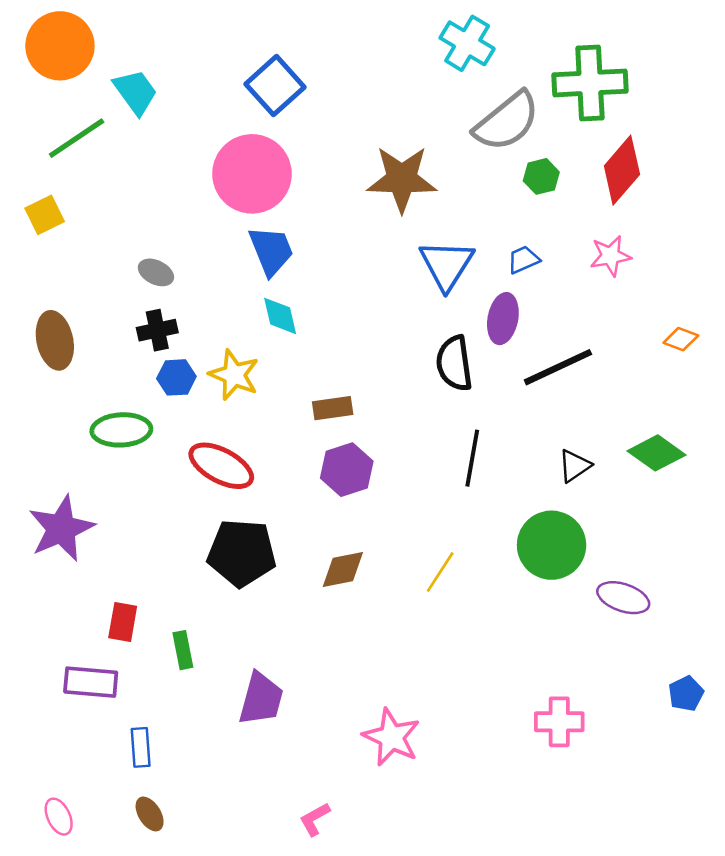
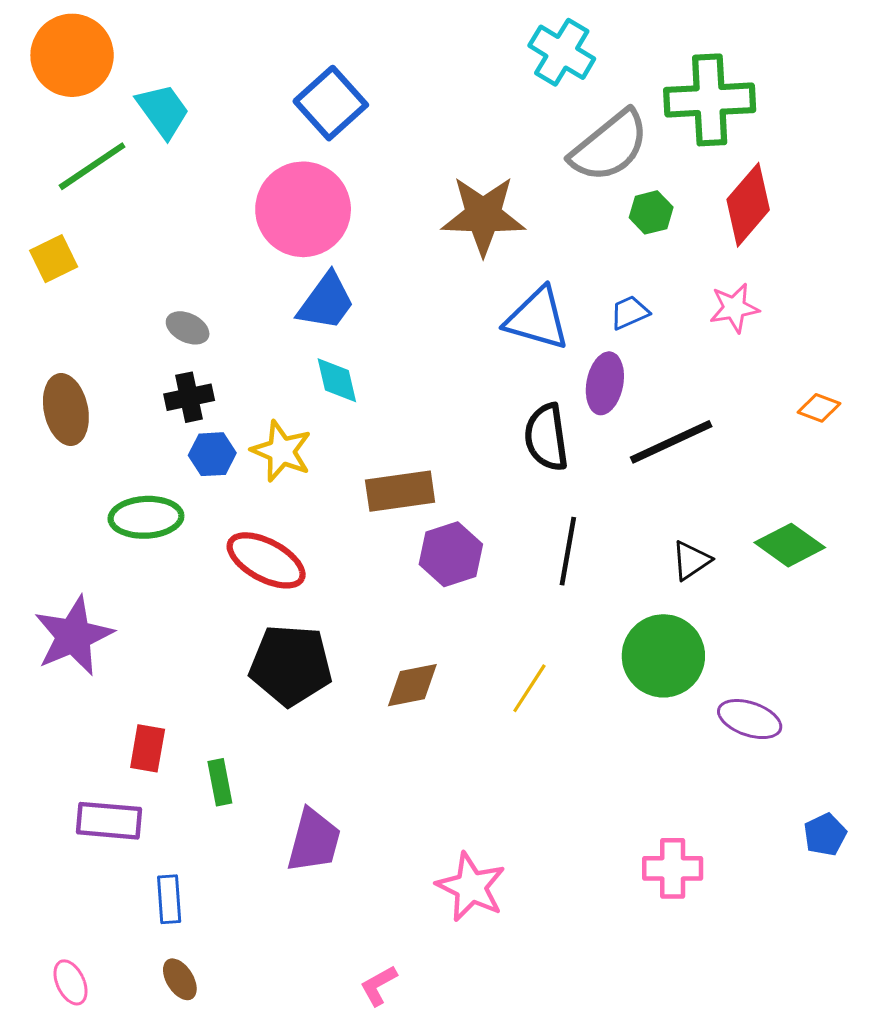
blue trapezoid: (271, 251) -> (326, 302), turned 58
blue triangle: (447, 265) -> (537, 319), turned -46
brown rectangle: (333, 408) -> (400, 491), size x1.4
purple hexagon: (347, 470) -> (451, 554), moved

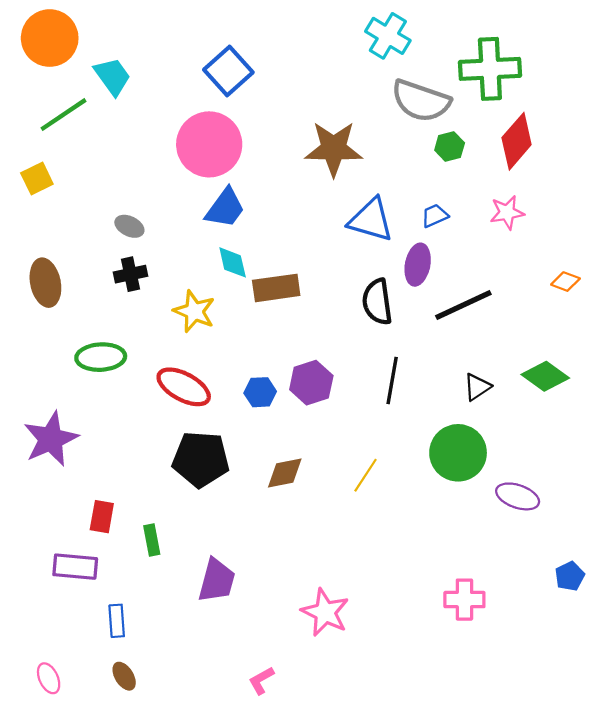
gray semicircle: (610, 146) -> (421, 101), turned 58
blue hexagon: (212, 454) -> (260, 392), moved
brown rectangle: (400, 491) -> (276, 288), moved

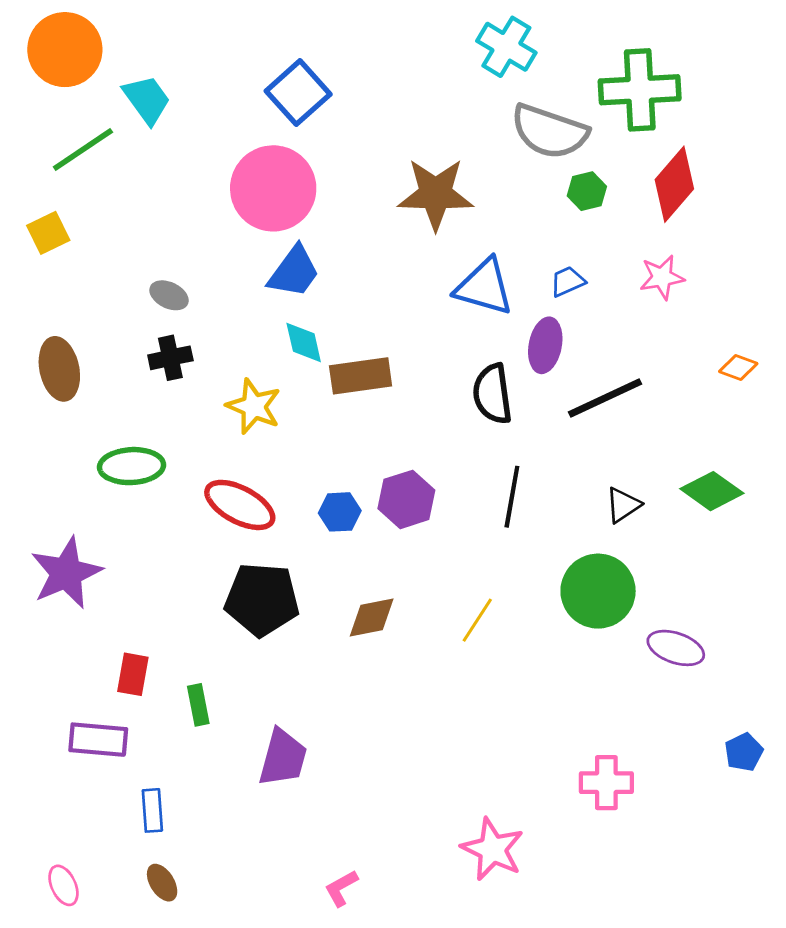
pink star: (325, 612) -> (493, 849), moved

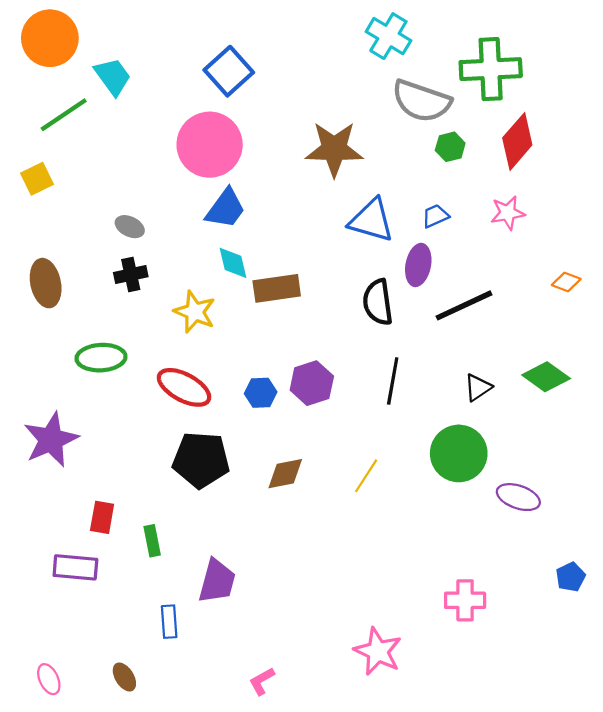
blue rectangle: (152, 810) -> (169, 622), moved

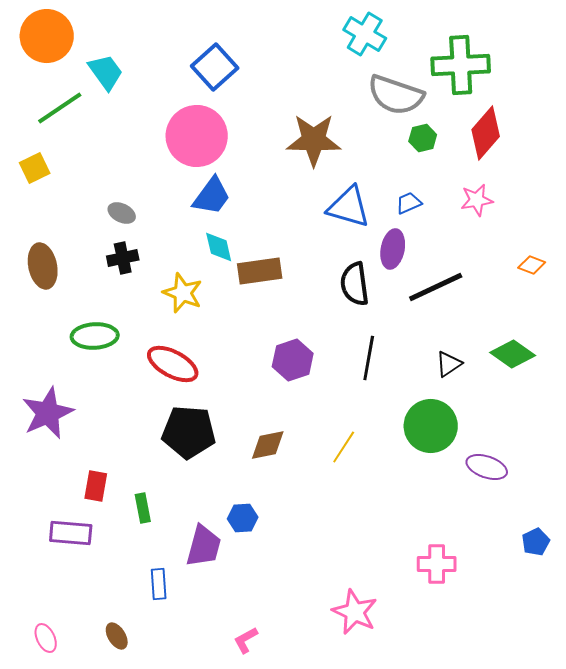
blue hexagon: (261, 393) -> (243, 518), moved

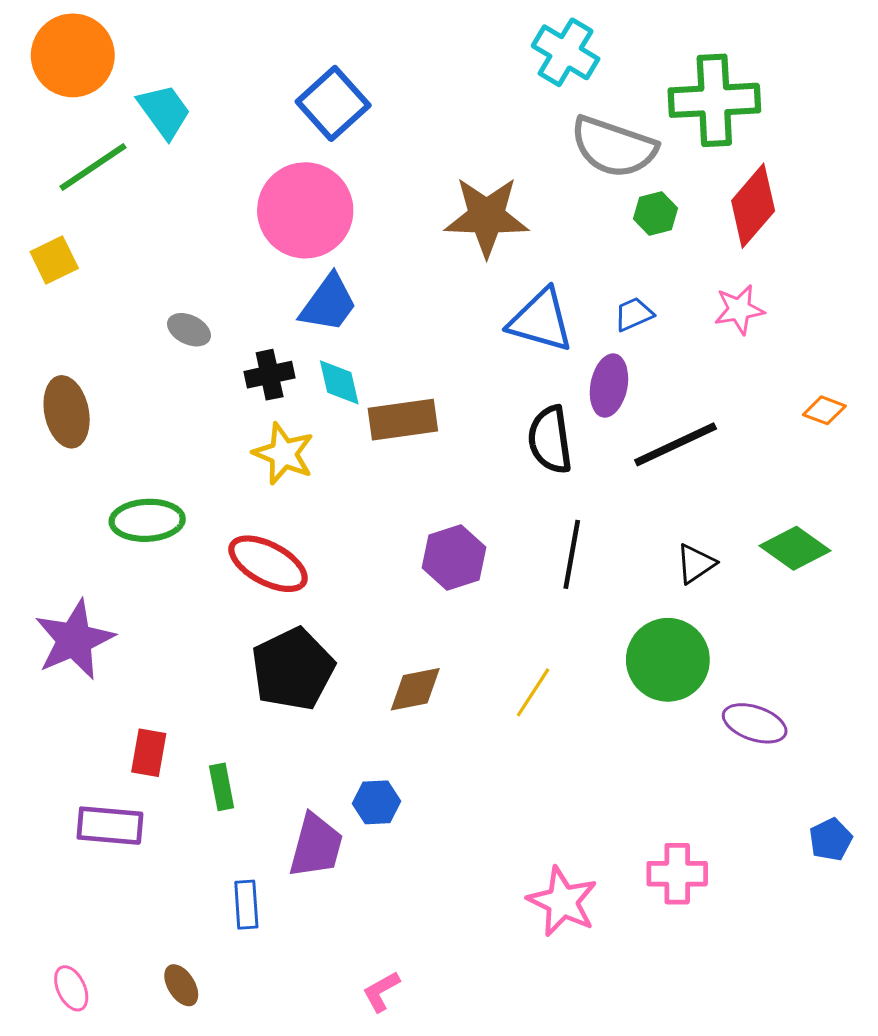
black cross: (123, 258) -> (270, 375), moved
black pentagon: (189, 432) -> (293, 669), turned -30
pink star: (355, 612) -> (562, 902), moved

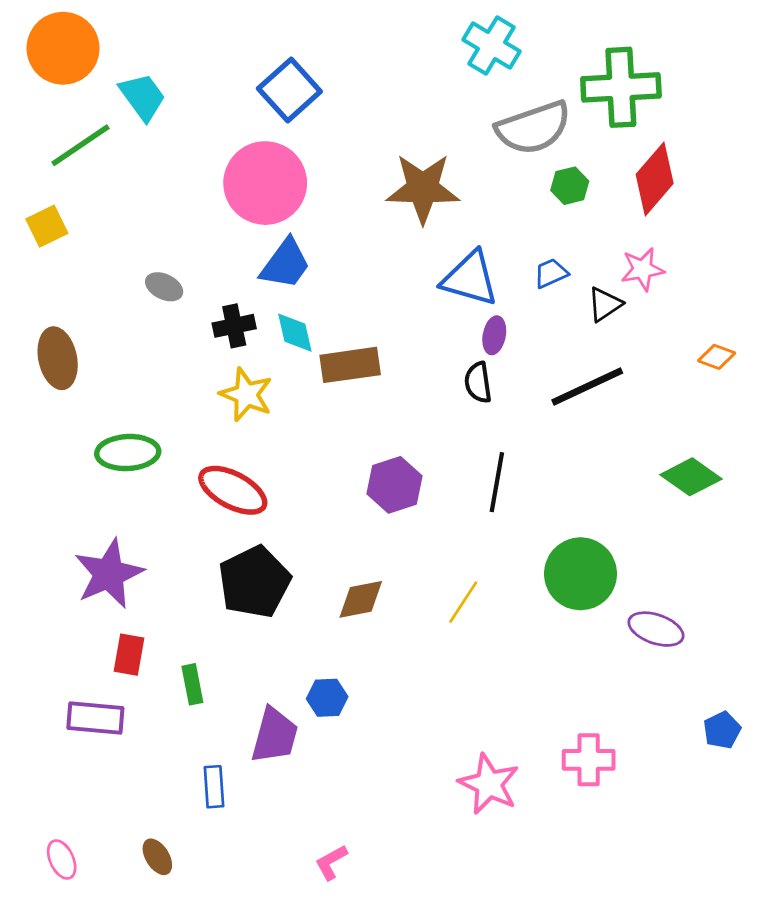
gray semicircle: (614, 147) -> (533, 128), turned -38
purple ellipse: (609, 386) -> (494, 335), moved, size x0.7
black semicircle: (550, 440) -> (478, 382), size x0.7
black triangle: (696, 564) -> (605, 304), moved
purple star: (74, 640) -> (109, 574), moved

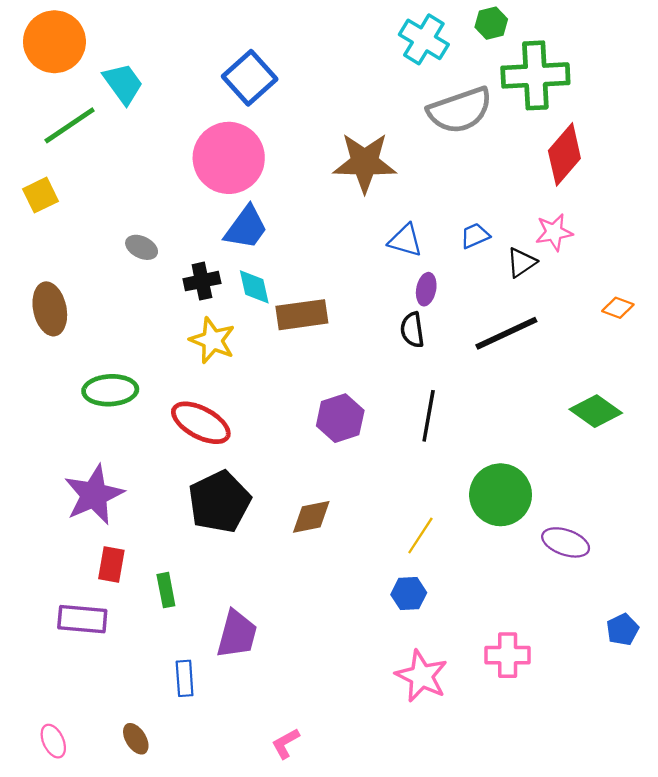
green hexagon: (570, 186) -> (491, 23), moved
blue triangle: (470, 279) -> (405, 240), size x0.7
yellow line: (463, 602) -> (420, 535), moved
blue hexagon: (327, 698) -> (409, 594), moved

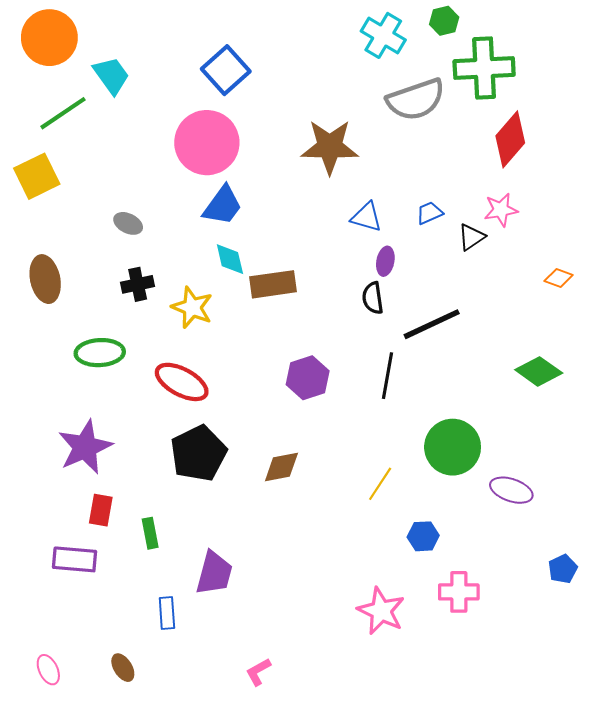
yellow square: (41, 195) -> (37, 176), size x1.4
black cross: (202, 281) -> (138, 284), moved
black line: (506, 333) -> (432, 324), moved
blue hexagon: (409, 594) -> (423, 536), moved

